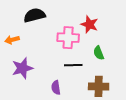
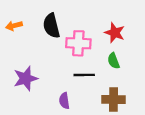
black semicircle: (35, 15) -> (51, 26), moved, turned -90
red star: (89, 24) -> (115, 33), moved
orange arrow: (12, 40) -> (14, 26), moved

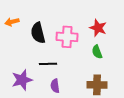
black semicircle: (51, 26) -> (38, 33), moved
black line: (84, 75) -> (48, 64), moved
purple star: (26, 78) -> (22, 80), moved

